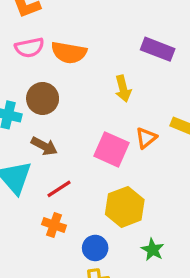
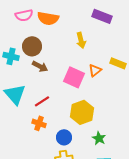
brown arrow: (44, 146) -> (40, 66), moved

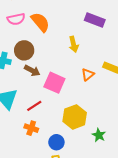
orange semicircle: (48, 18) -> (40, 22), turned -140
pink square: (74, 77) -> (54, 83), moved
green star: (99, 138) -> (99, 135), moved

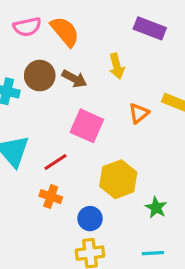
brown arrow: (32, 71) -> (74, 79), moved

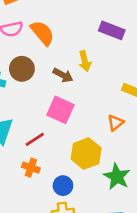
brown arrow: (74, 79) -> (63, 75), moved
orange triangle: (139, 113) -> (116, 123), moved
green star: (156, 208) -> (117, 177), size x1.5

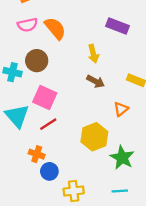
brown arrow: (63, 75) -> (96, 81), moved
pink square: (60, 110) -> (45, 98), moved
orange cross: (31, 168) -> (37, 154), moved
blue circle: (63, 186) -> (49, 171), moved

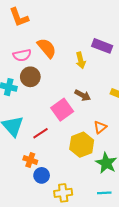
pink semicircle: (27, 25) -> (22, 55), moved
yellow arrow: (93, 54) -> (81, 60), moved
pink square: (45, 98) -> (62, 110), moved, turned 30
orange triangle: (121, 109) -> (100, 127), moved

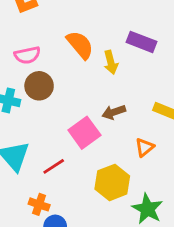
orange semicircle: (47, 48) -> (80, 45), moved
brown arrow: (83, 95) -> (114, 112), turned 133
orange triangle: (100, 127) -> (144, 147), moved

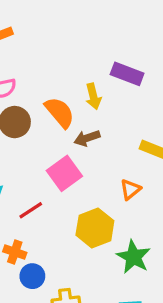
orange semicircle: (80, 45) -> (60, 112), moved
brown arrow: (114, 112) -> (87, 138), moved

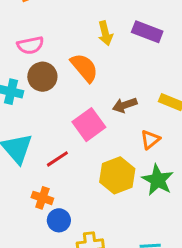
yellow arrow: (93, 96) -> (105, 33), moved
brown arrow: (87, 138) -> (125, 105), moved
green star: (133, 257) -> (158, 180), moved

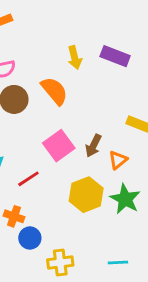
brown arrow: (125, 105) -> (93, 146), moved, turned -45

